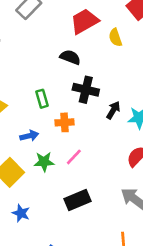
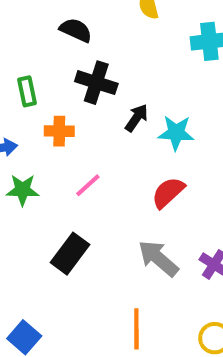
pink line: (74, 157) -> (88, 185), moved
black rectangle: (77, 200) -> (70, 254), turned -35

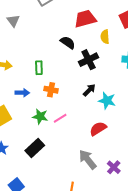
black cross: (96, 83) -> (89, 60), moved, turned 36
green star: (23, 190) -> (40, 116), moved
black rectangle: (70, 254) -> (35, 148), moved

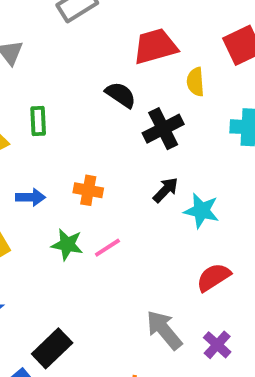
green rectangle: (39, 68) -> (38, 121), moved
red semicircle: (98, 129) -> (213, 277), moved
black rectangle: (35, 148) -> (52, 348), moved

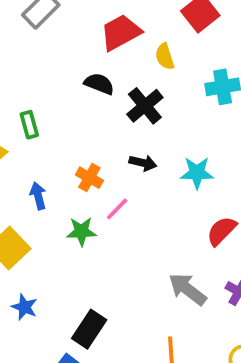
orange cross: (88, 190) -> (89, 178), turned 32
black arrow: (166, 190) -> (143, 163), moved, turned 72
blue arrow: (31, 197) -> (38, 196), turned -92
pink line: (107, 248) -> (117, 209), moved

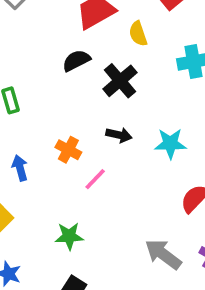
black semicircle: (99, 84) -> (76, 61), turned -48
green star: (81, 231) -> (69, 236), moved

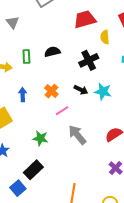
black semicircle: (76, 61) -> (52, 52), moved
cyan star: (170, 144) -> (103, 92), moved
gray arrow: (163, 254) -> (77, 135), moved

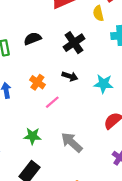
yellow semicircle: (105, 37) -> (98, 13), moved
cyan star: (103, 92) -> (104, 84), moved
gray arrow: (77, 135) -> (72, 142), moved

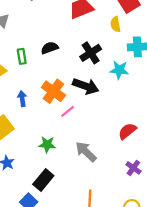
black arrow: (70, 76) -> (86, 86), size x1.6
orange cross: (37, 82) -> (53, 91), size x1.5
cyan star: (104, 84) -> (119, 70), moved

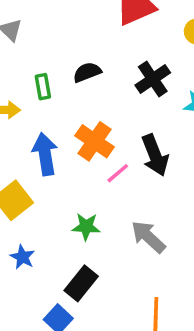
black arrow: (86, 86) -> (155, 155), moved, turned 50
blue arrow: (22, 99) -> (45, 154), size x1.6

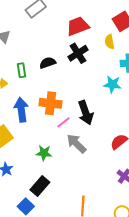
black cross: (153, 79) -> (78, 53), moved
orange cross: (95, 141) -> (51, 103), turned -30
gray arrow: (148, 237) -> (76, 144), moved

